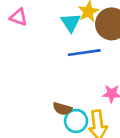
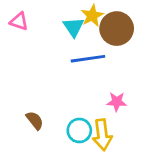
brown semicircle: (62, 109) -> (35, 120), moved, turned -144

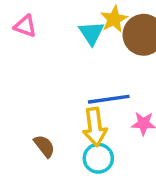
blue line: (88, 59) -> (109, 99), moved
yellow arrow: (102, 135) -> (95, 127), moved

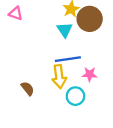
cyan triangle: (91, 33) -> (65, 30), moved
cyan circle: (98, 158) -> (75, 96), moved

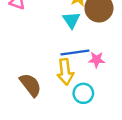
pink star: (90, 74) -> (97, 60), moved
brown semicircle: (28, 88) -> (30, 85), size x1.5

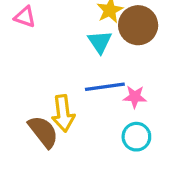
yellow arrow: (65, 72) -> (63, 113), moved
cyan circle: (83, 93) -> (136, 137), moved

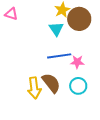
yellow arrow: (63, 113) -> (34, 88), moved
brown semicircle: (43, 132) -> (51, 83), moved

